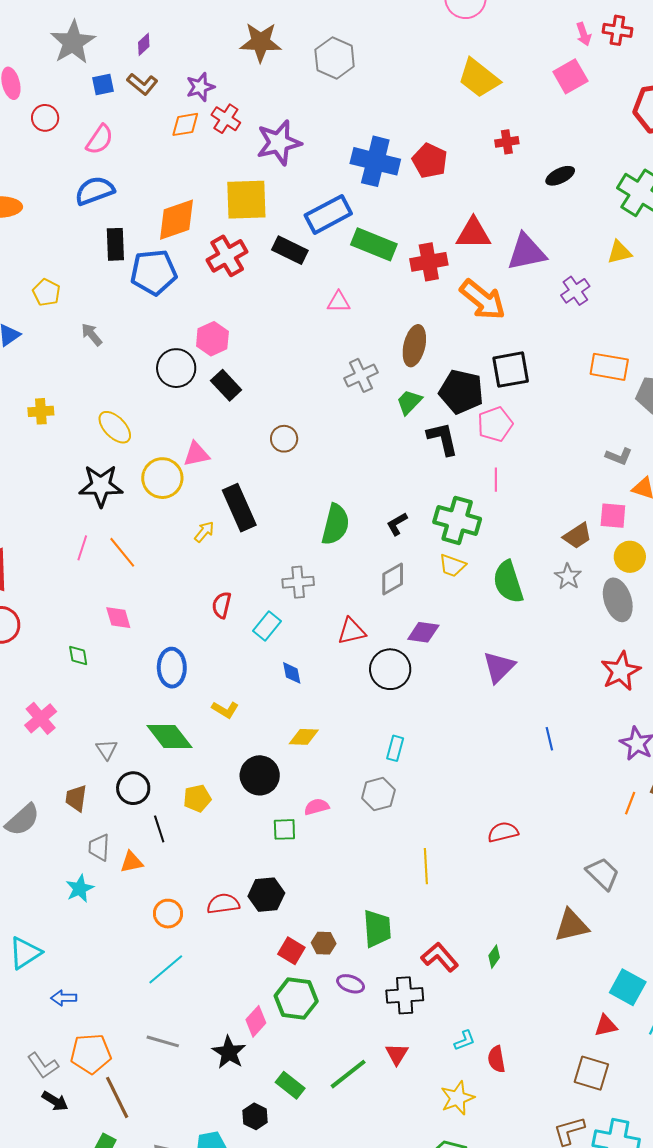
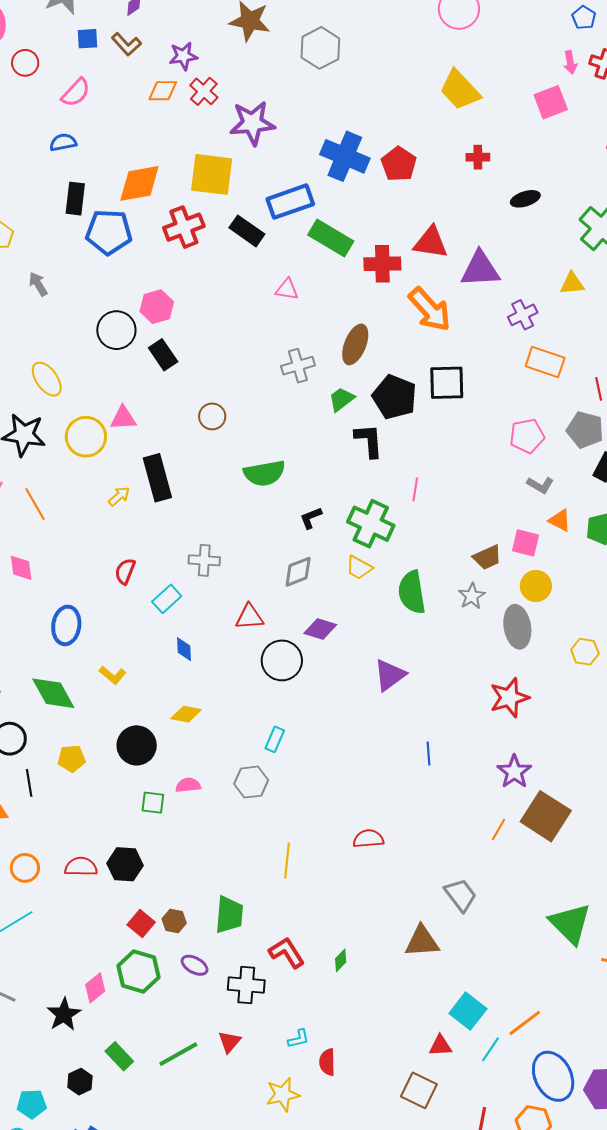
blue semicircle: (95, 191) -> (63, 142), size x0.7
orange rectangle: (609, 367) -> (545, 362), moved
pink pentagon: (495, 424) -> (527, 436), moved
green semicircle: (335, 524) -> (264, 473), moved, turned 57

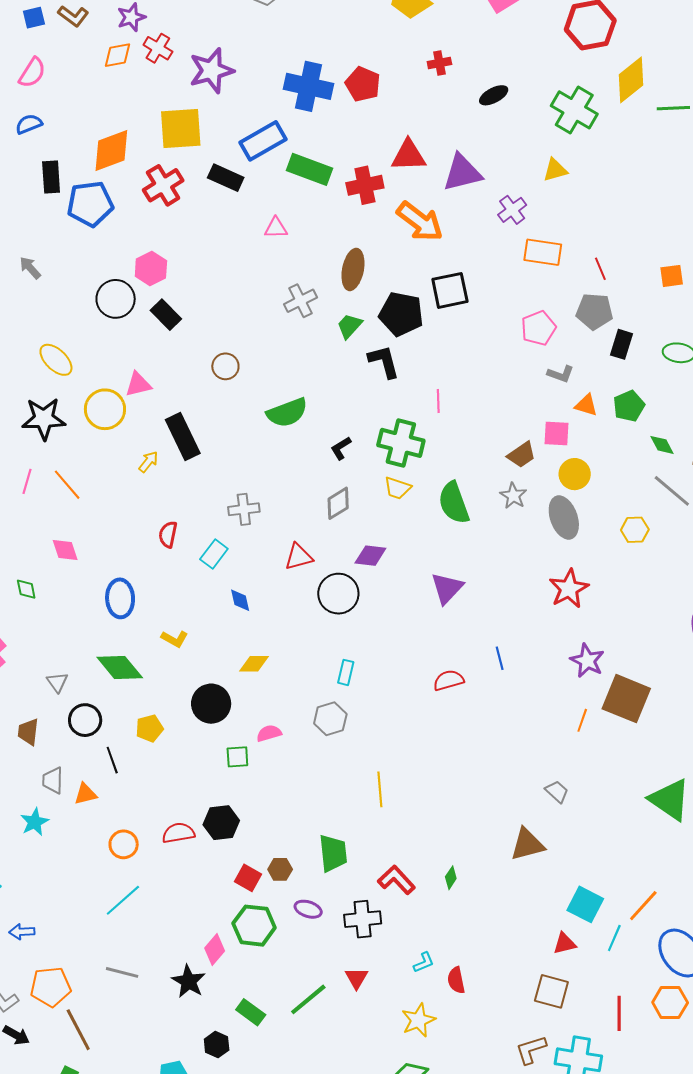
red semicircle: (368, 839) -> (449, 680), moved
gray trapezoid: (461, 895) -> (557, 792), size x0.7

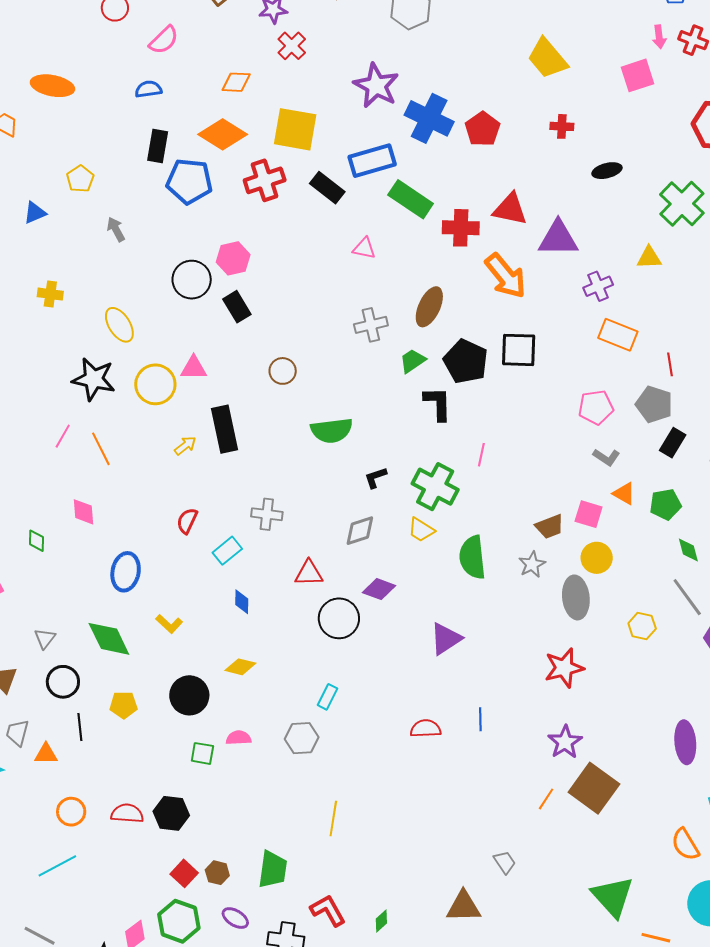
orange diamond: (117, 55) -> (236, 82), moved
purple star: (211, 70) -> (376, 86), moved, turned 30
orange diamond: (111, 150) -> (223, 134), turned 39

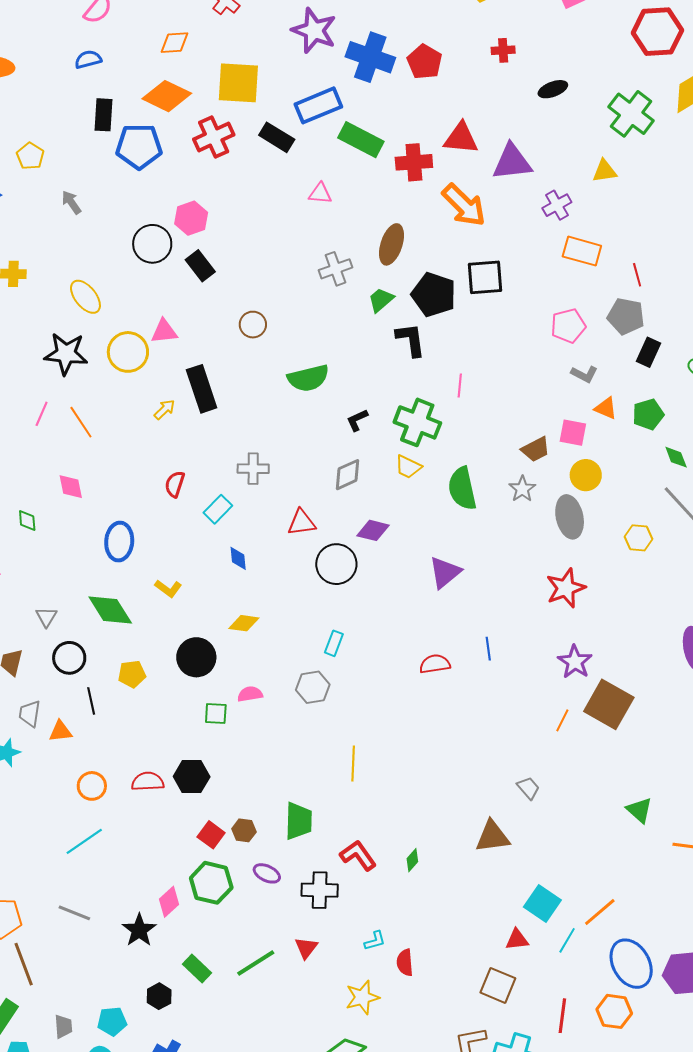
green triangle: (613, 897) -> (639, 810), size x0.6

